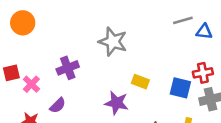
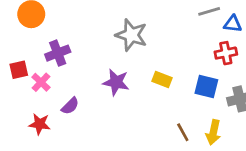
purple cross: (68, 68) -> (58, 53), moved
red cross: (203, 73) -> (226, 53), moved
purple star: (117, 103) -> (116, 82), moved

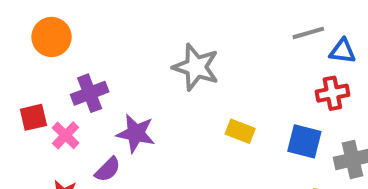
purple star: (116, 82) -> (136, 133), moved

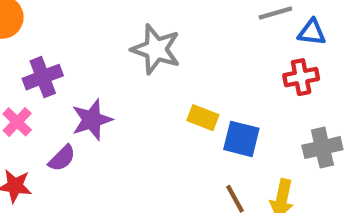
purple star: (136, 133) -> (92, 120), turned -30
blue square: (304, 141) -> (241, 139), moved

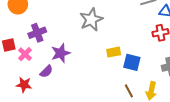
gray star: (156, 49) -> (91, 19), turned 30
yellow rectangle: (203, 118) -> (114, 52), turned -32

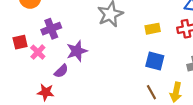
yellow rectangle: (114, 52) -> (153, 29), moved
red star: (24, 85) -> (46, 92), moved

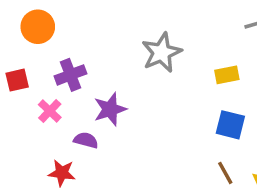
red square: (20, 42) -> (17, 80), moved
purple semicircle: (61, 71) -> (86, 140), turned -120

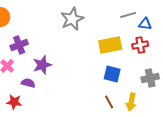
gray star: (162, 53) -> (72, 19), moved
yellow rectangle: (227, 75) -> (110, 45), size x1.6

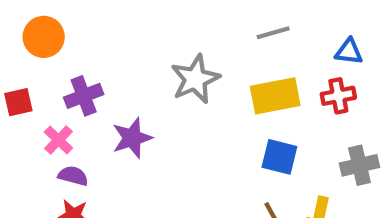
gray line: (128, 15) -> (273, 33), moved
gray star: (72, 19) -> (195, 79), moved
purple semicircle: (28, 83) -> (73, 176), moved

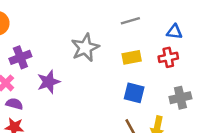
yellow rectangle: (275, 96) -> (132, 57), size x0.7

